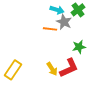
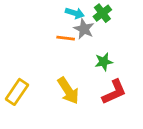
red L-shape: (69, 68) -> (114, 92), moved
yellow arrow: (52, 69) -> (68, 91), size x1.5

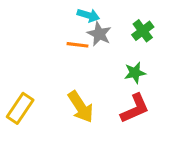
green cross: (102, 13) -> (143, 31), moved
green star: (104, 62) -> (135, 73), moved

